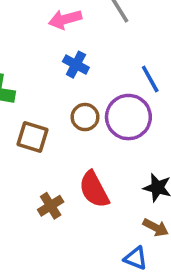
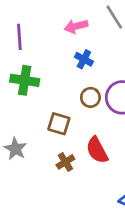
brown square: (32, 137) -> (59, 124), moved

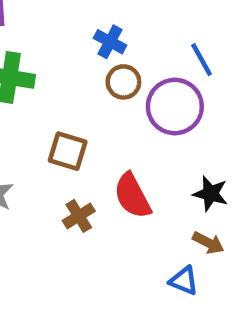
brown circle: (90, 97) -> (123, 82), moved

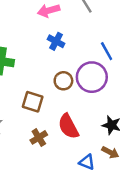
brown circle: (123, 82) -> (63, 81), moved
blue triangle: (184, 281) -> (87, 162), moved

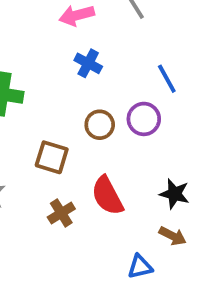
purple circle: (92, 77) -> (144, 119), size x0.7
blue triangle: (87, 162) -> (140, 267), moved, turned -35

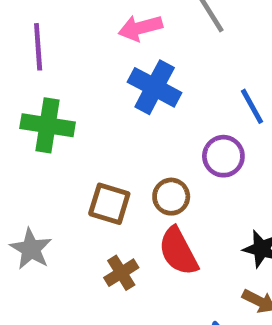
blue cross: (88, 63) -> (155, 87), size x1.5
brown circle: (100, 125) -> (171, 197), moved

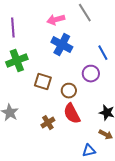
green cross: (48, 125) -> (17, 61), turned -30
brown square: (109, 204) -> (43, 82), moved

